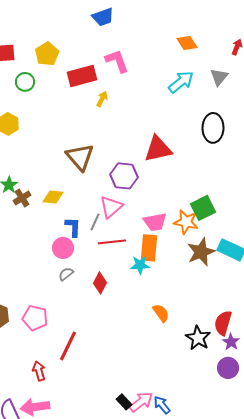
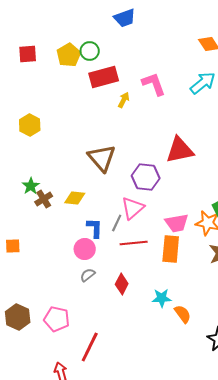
pink L-shape: (117, 61) -> (154, 84), moved
green circle: (25, 82) -> (90, 51), moved
cyan star: (140, 265) -> (162, 298), moved

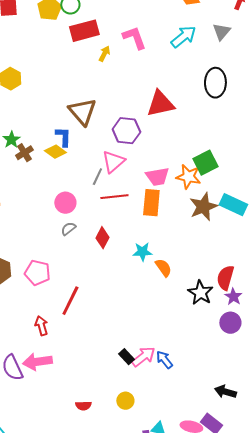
yellow diamond: (75, 198) -> (55, 152), turned 30
blue L-shape: (95, 228) -> (63, 137), moved

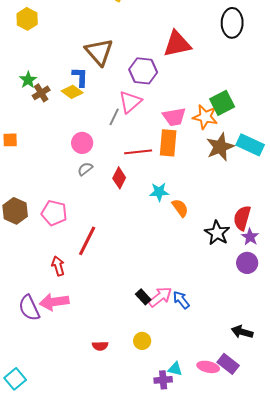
red line: (114, 197) -> (138, 152), moved

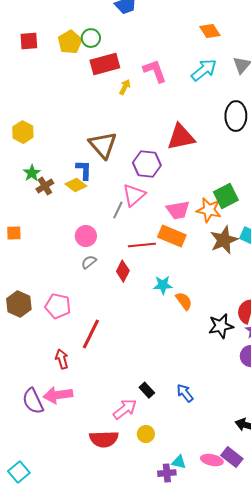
yellow hexagon: (27, 19) -> (23, 132), moved
orange rectangle: (168, 143) -> (172, 236), turned -72
black star: (217, 233) -> (221, 326), turned 30
pink arrow: (160, 297) -> (125, 409), moved
red semicircle: (100, 346) -> (104, 439), size x1.8

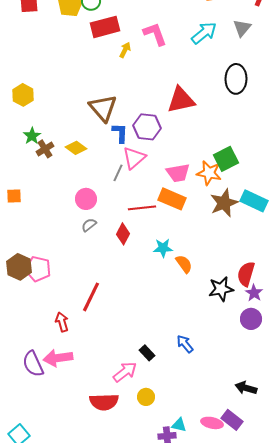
blue L-shape: (84, 170) -> (120, 133), moved
pink pentagon: (58, 306) -> (38, 269), moved
blue arrow: (185, 393) -> (185, 344), moved

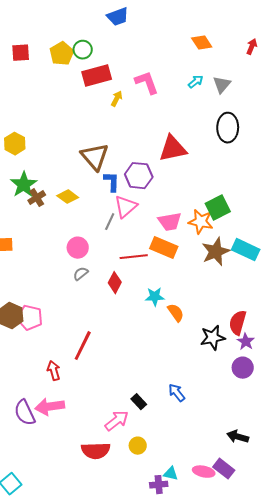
gray triangle: (242, 28) -> (222, 85), moved
cyan arrow: (204, 33) -> (196, 82), size x0.6
green star: (32, 136) -> (24, 185), size x1.5

